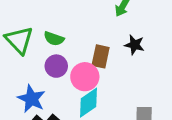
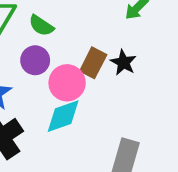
black star: (134, 45) -> (123, 62), moved

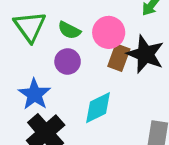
black star: (123, 62) -> (145, 54), size x1.6
pink circle: (67, 83) -> (109, 32), moved

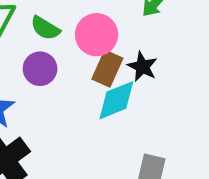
black star: (145, 54) -> (142, 67), size x0.6
cyan diamond: (98, 108) -> (116, 100), moved

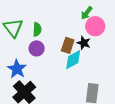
green semicircle: (45, 28) -> (37, 29), turned -112
pink circle: (97, 35) -> (95, 26), moved

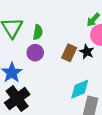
cyan diamond: (73, 60) -> (80, 89), moved

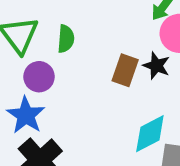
purple circle: (35, 53) -> (39, 77), moved

